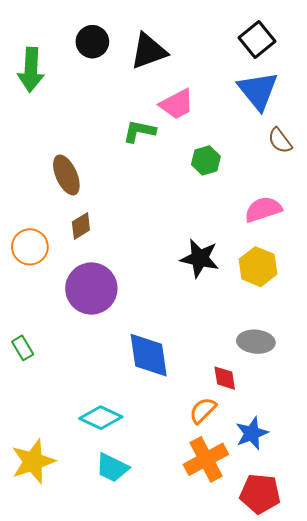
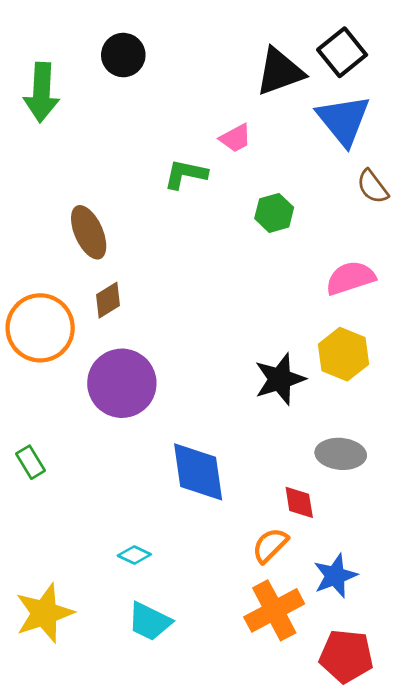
black triangle: (149, 51) -> (280, 72), moved
pink trapezoid: (177, 104) -> (235, 138), size x0.7
orange circle: (30, 247) -> (40, 328), size x1.4
black star: (200, 258) -> (280, 379), moved, turned -30
cyan diamond: (101, 418) -> (134, 555), size x0.6

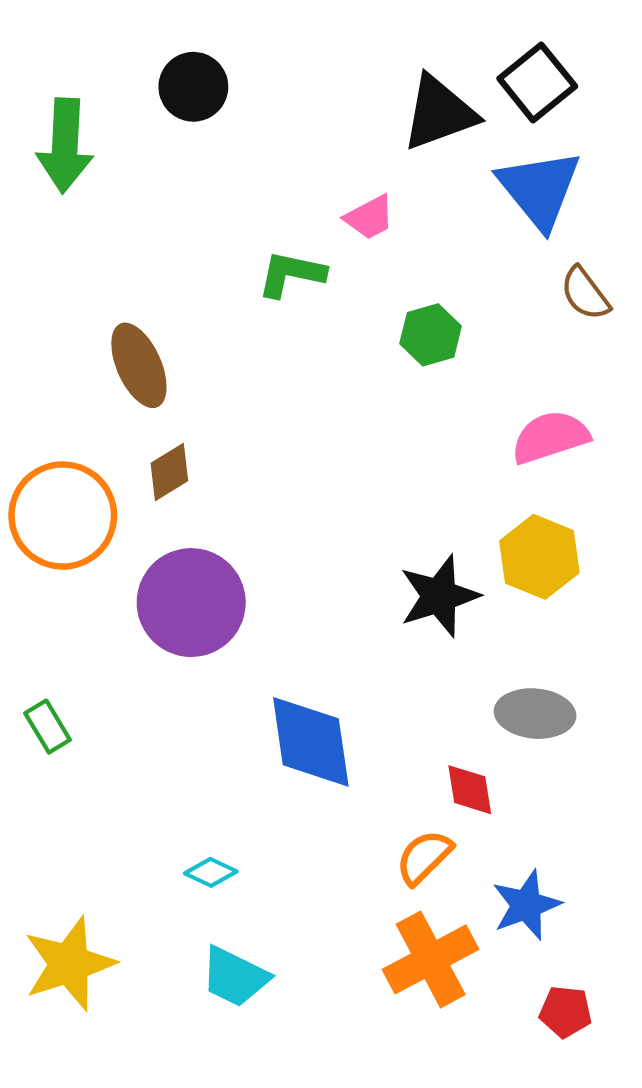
red pentagon: (346, 656) -> (565, 1012), moved, size x0.6

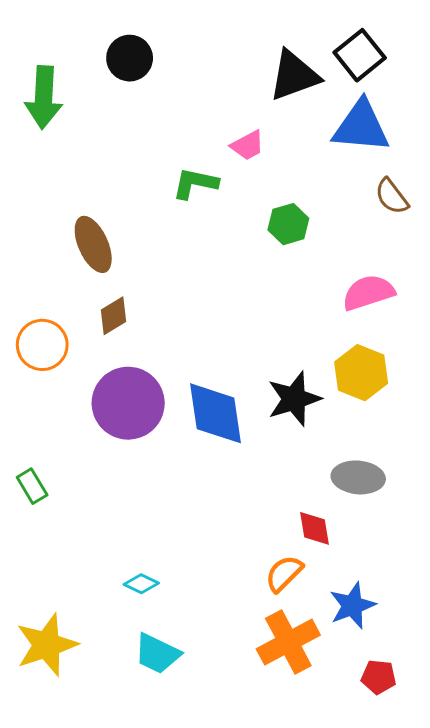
blue triangle: (539, 189) -> (361, 127), turned -46
orange circle: (63, 515) -> (42, 345), size x0.7
blue diamond: (311, 742) -> (215, 413), moved

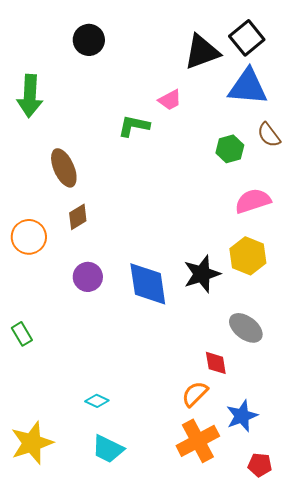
green arrow: (44, 97) -> (30, 96), moved
green hexagon: (288, 224) -> (230, 149), moved
purple circle: (128, 403) -> (88, 277), size x0.6
gray ellipse: (358, 477) -> (246, 328), turned 32

